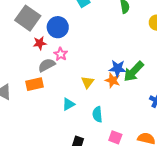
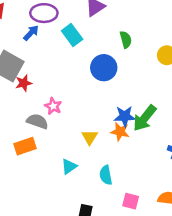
blue circle: (58, 27) -> (104, 68), moved
red star: (40, 43) -> (24, 83), moved
gray semicircle: (47, 65) -> (37, 121), turned 54

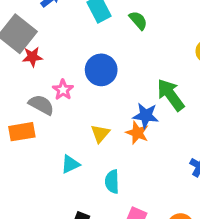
green semicircle: (126, 40) -> (138, 20), moved, turned -35
blue circle: (104, 68) -> (101, 70), moved
green arrow: (145, 118) -> (171, 95), moved, turned 96

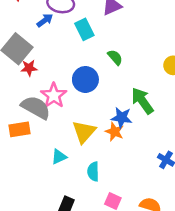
green semicircle: (138, 20) -> (115, 57), moved
pink star: (63, 90) -> (54, 95), size x1.5
gray semicircle: (41, 105) -> (36, 107), size x1.4
yellow triangle: (100, 133) -> (84, 132), size x1.5

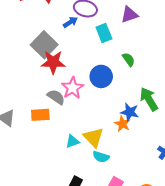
red star: (29, 68) -> (53, 62), size x1.6
gray semicircle: (36, 107) -> (56, 97), size x0.7
yellow triangle: (84, 132) -> (93, 137), moved, turned -30
cyan semicircle: (93, 172) -> (101, 157), turned -77

